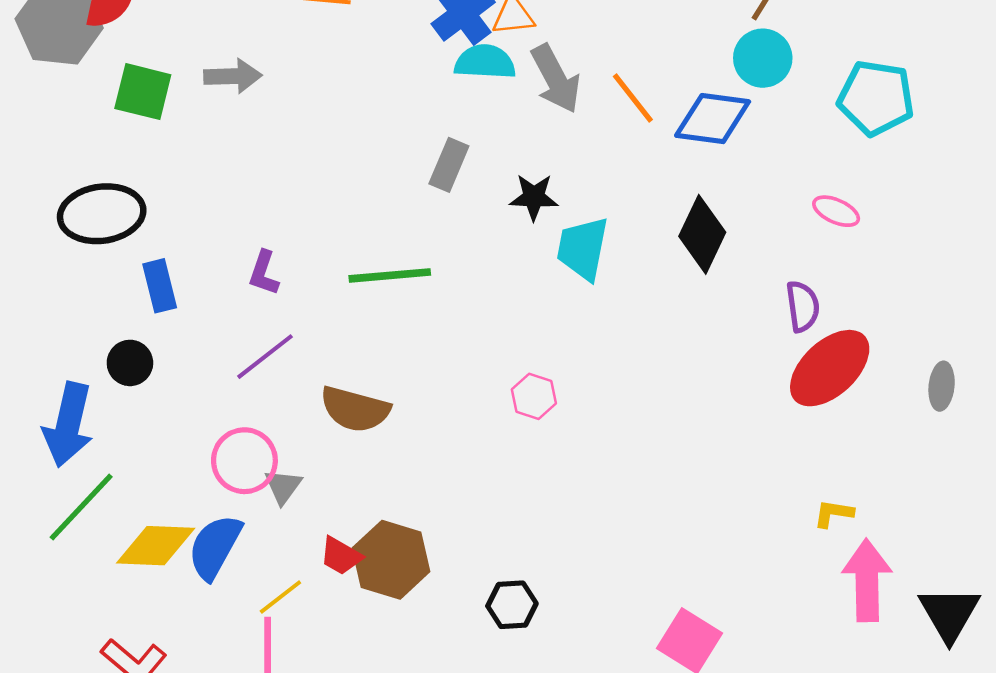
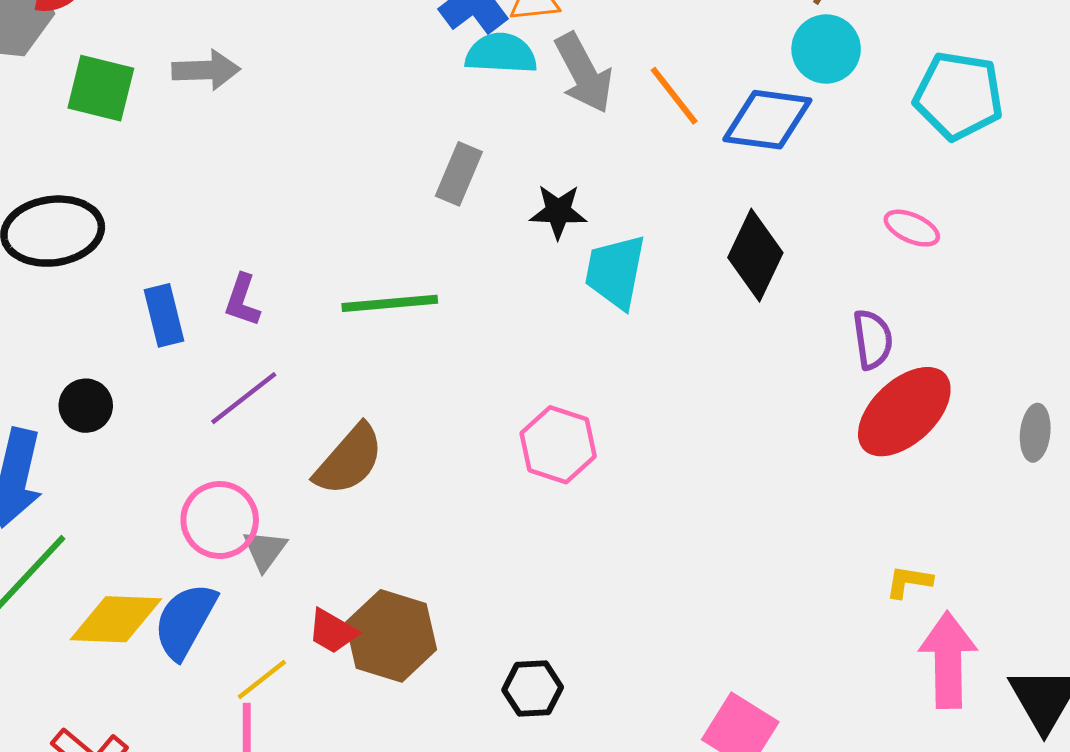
blue rectangle: (160, 286) -> (164, 315), moved
pink hexagon: (534, 396) -> (558, 445), size x1.4
brown semicircle: (355, 409) -> (349, 460), turned -64

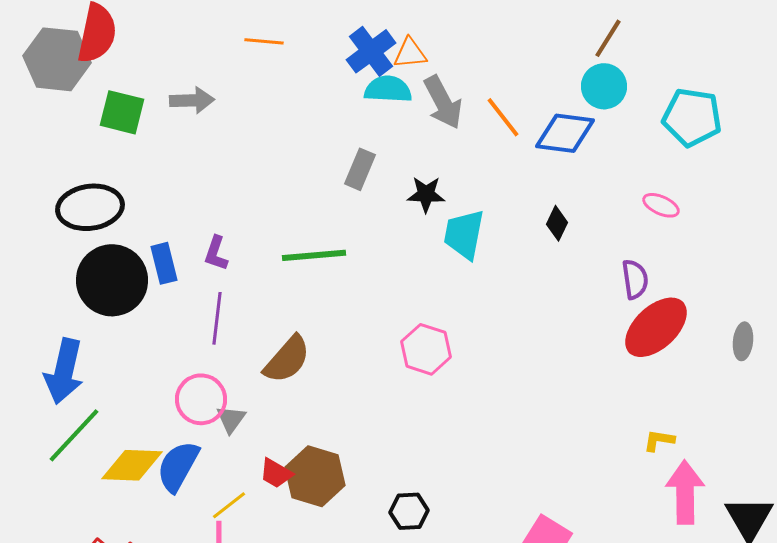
black diamond: (755, 255) -> (557, 223), size x0.6
purple line: (244, 398) -> (217, 318), turned -45
black circle: (86, 406) -> (112, 280), moved, size x2.0

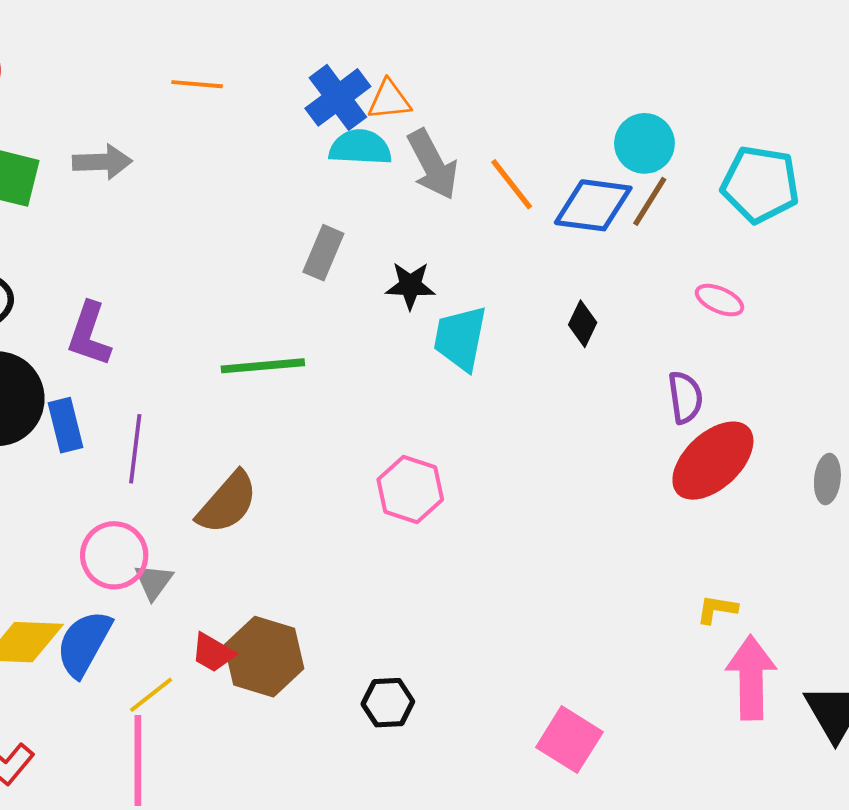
brown line: (608, 38) -> (650, 201), moved
purple L-shape: (216, 253) -> (89, 334), moved, size x1.4
blue rectangle: (164, 263) -> (65, 425), moved

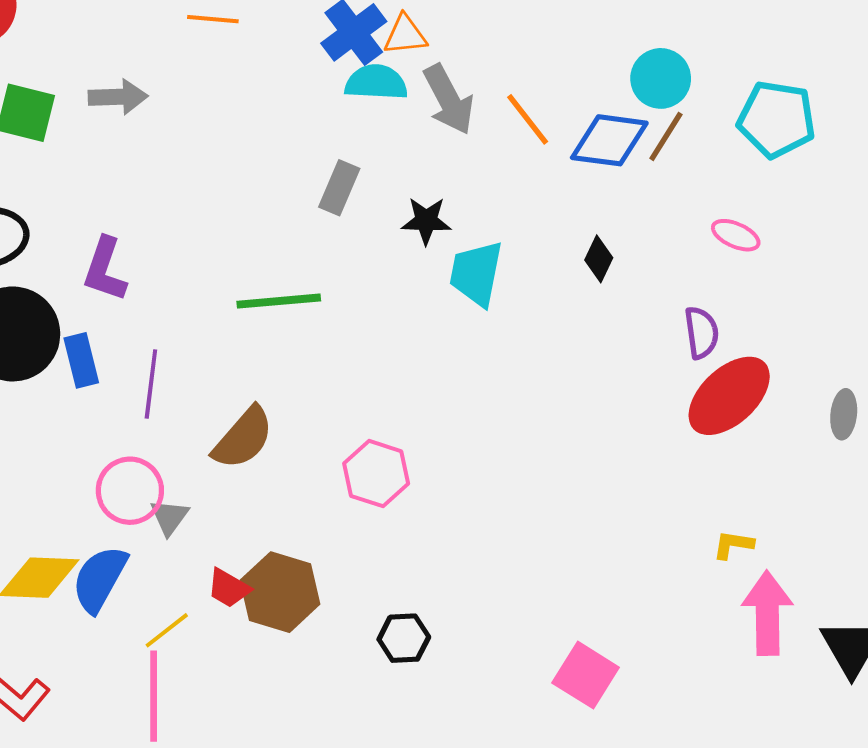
pink hexagon: (410, 490) -> (376, 474), moved

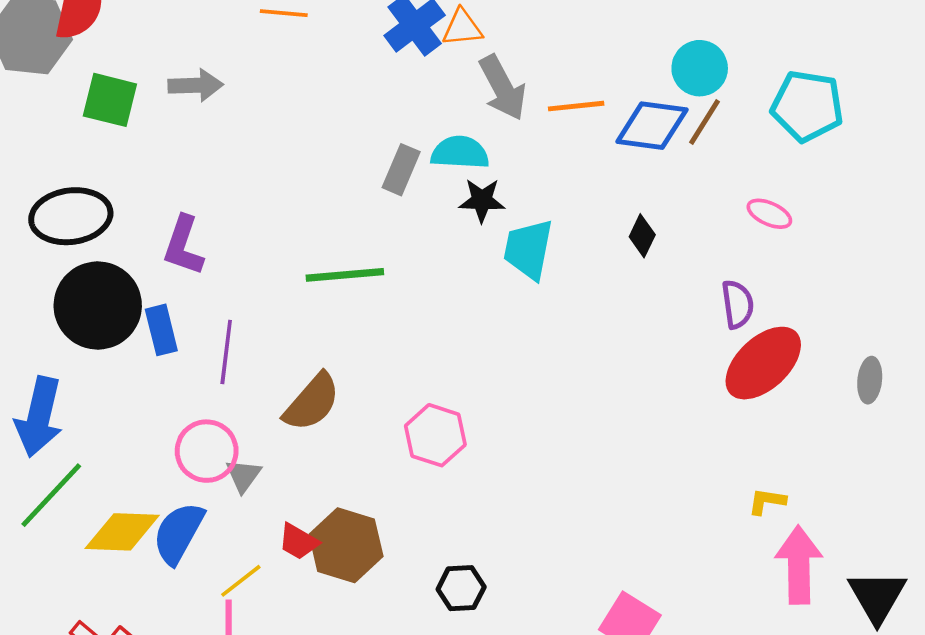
cyan semicircle: (376, 82) -> (460, 153), moved
orange line: (528, 119) -> (576, 106), turned -58

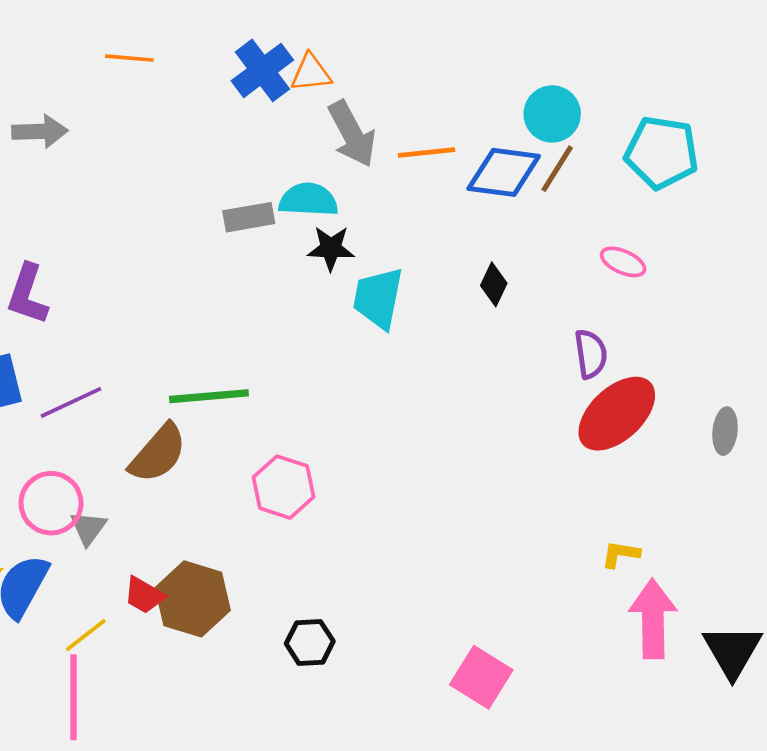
gray rectangle: (401, 170) -> (249, 217), turned 57
green line: (345, 275) -> (209, 396), moved
purple line: (226, 352) -> (71, 402), turned 58

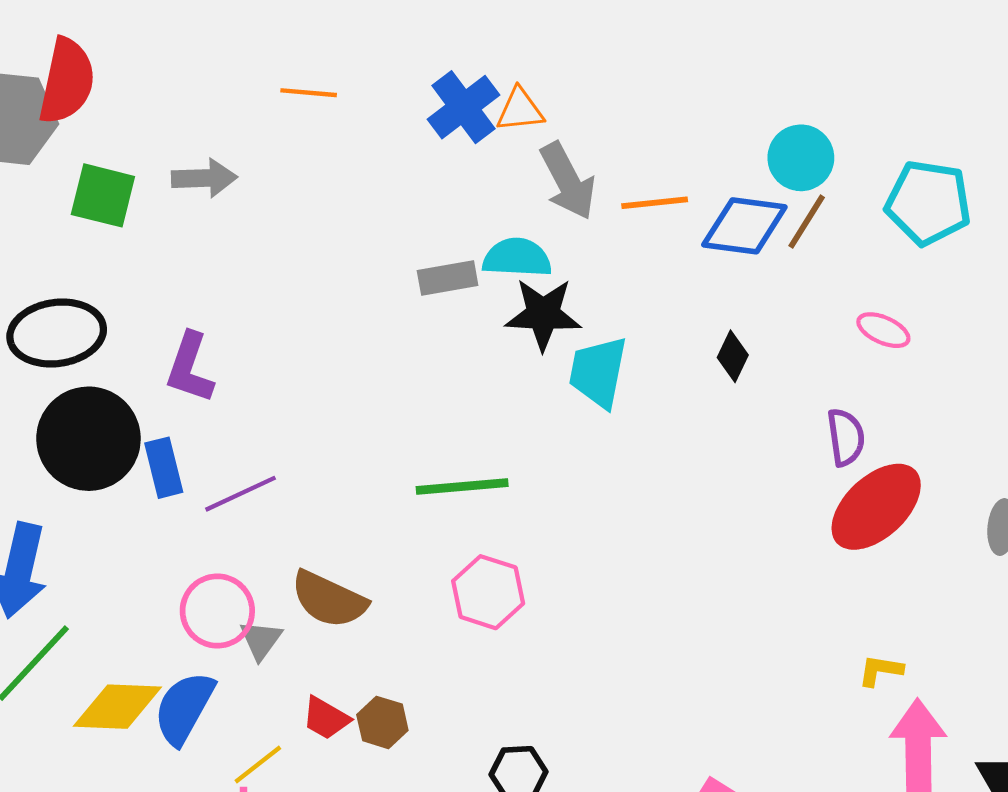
black star: (331, 248) -> (543, 314), size x1.4
green line: (209, 396) -> (462, 486), moved
brown semicircle: (158, 453) -> (329, 599), moved, turned 74
brown hexagon: (193, 599) -> (382, 722), size x0.6

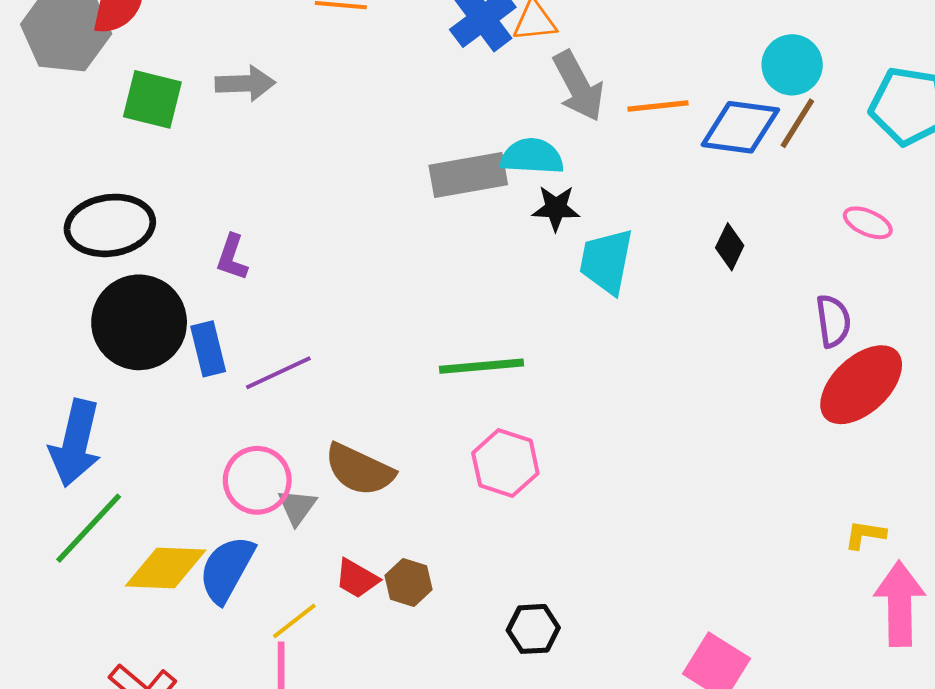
gray rectangle: (448, 278) -> (468, 175), size x1.4
black star: (543, 314) -> (556, 208), size x0.7
purple L-shape: (190, 368) -> (232, 257), size x0.7

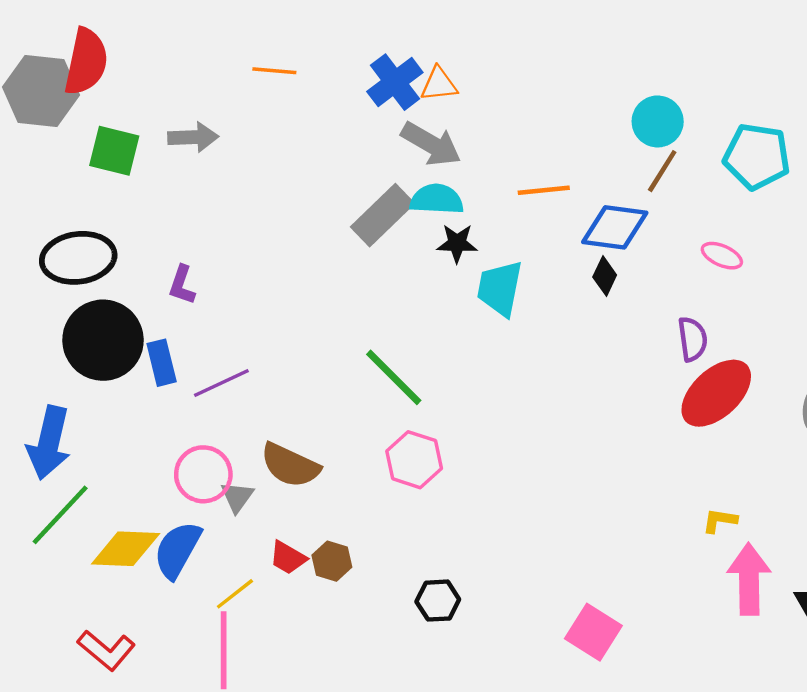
gray arrow: (578, 86) -> (431, 144), moved, turned -32
orange line: (658, 106) -> (544, 190), moved
blue diamond: (740, 127) -> (615, 227), moved
gray rectangle: (468, 175) -> (383, 215), turned -34
green line: (482, 366) -> (394, 377), turned 50

